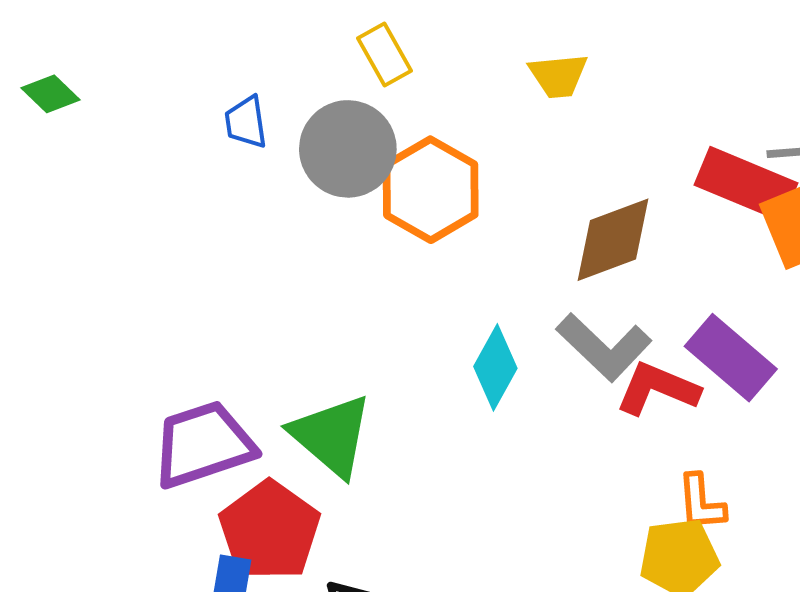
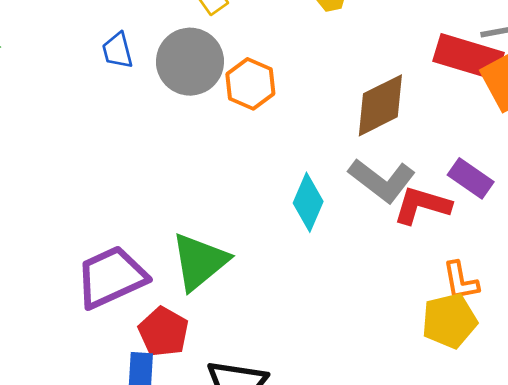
orange hexagon: (431, 190) -> (250, 84), size x0.7
purple rectangle: (731, 358) -> (471, 178), size x0.7
green triangle: (331, 436) -> (200, 262), turned 46
red pentagon: (270, 531) -> (164, 332), size x0.7

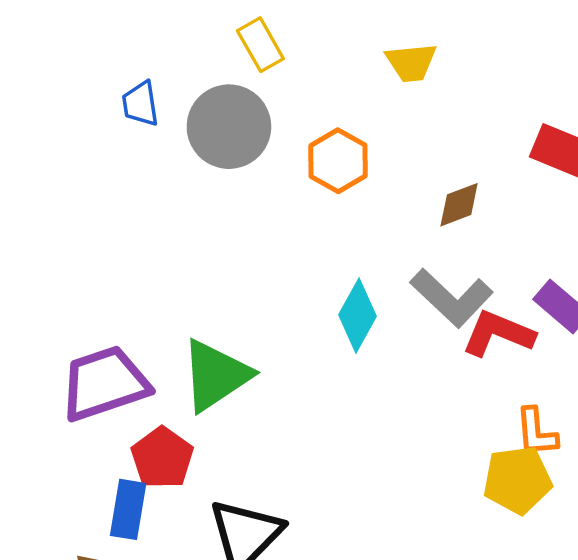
orange hexagon: (250, 84) -> (338, 161), moved
brown diamond: (380, 105) -> (459, 205), size x0.6

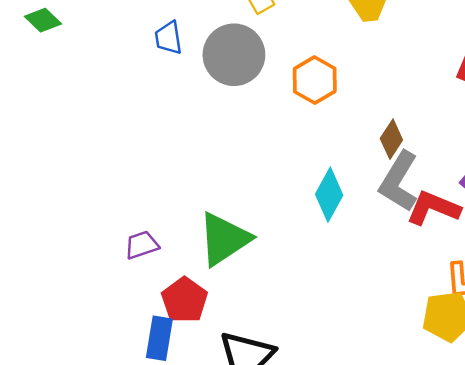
brown diamond: (459, 205) -> (391, 139), moved, turned -36
gray L-shape: (452, 298) -> (399, 181), turned 78
purple trapezoid: (104, 383) -> (142, 245), size x0.5

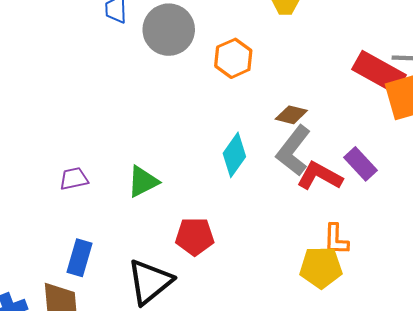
brown diamond: (391, 139) -> (291, 115), turned 64
green triangle: (224, 239) -> (143, 182), size x0.7
red pentagon: (185, 300) -> (195, 236), moved, turned 30

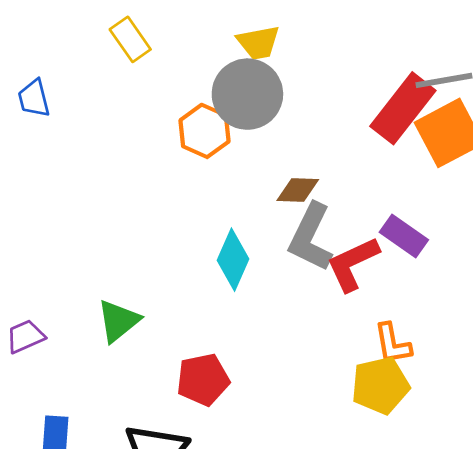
gray circle: (169, 30) -> (247, 94), moved
red rectangle: (379, 72) -> (403, 108), turned -69
red L-shape: (320, 176) -> (353, 264), turned -42

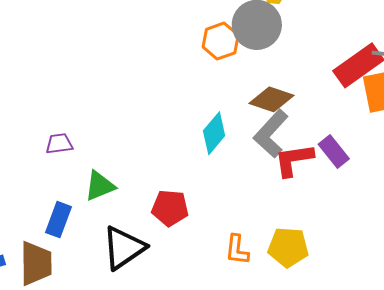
brown diamond: (298, 190) -> (272, 99), size x1.4
green triangle: (118, 321) -> (100, 186), moved
orange L-shape: (393, 344) -> (237, 250), moved

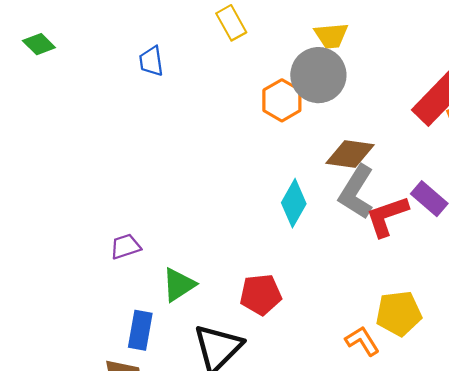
orange L-shape: (237, 250) -> (362, 341), moved, turned 152

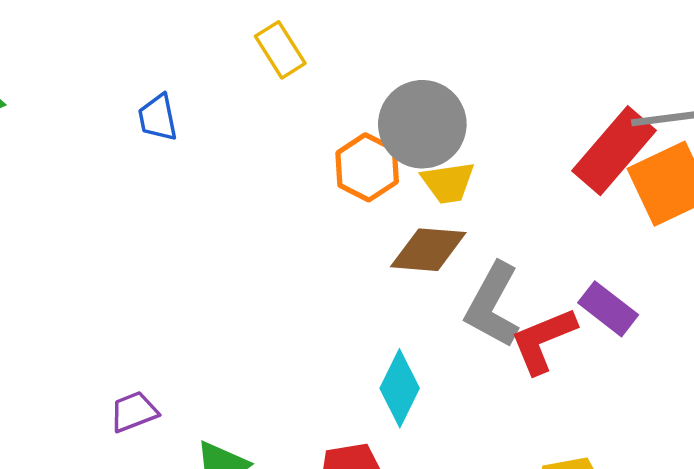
yellow trapezoid: (331, 36) -> (448, 183), moved
brown diamond: (350, 154) -> (428, 250), moved
cyan diamond: (294, 203) -> (400, 388), moved

